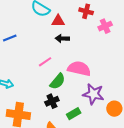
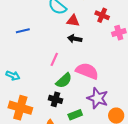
pink line: (45, 62) -> (54, 59), turned -40
black cross: (52, 101) -> (55, 99), turned 32

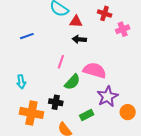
cyan arrow: (13, 76) -> (21, 82), turned 64
purple star: (98, 98) -> (107, 96), turned 30
black cross: (55, 99) -> (56, 102), moved

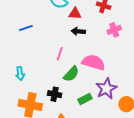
pink cross: (123, 29) -> (114, 30), moved
green rectangle: (87, 115) -> (85, 99), moved

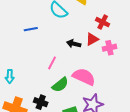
red triangle: (75, 14) -> (92, 39), moved, turned -40
blue line: (26, 28) -> (31, 29), moved

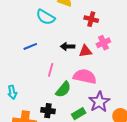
blue line: (31, 29) -> (30, 46), moved
red triangle: (92, 39) -> (85, 51), moved, turned 32

